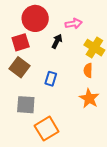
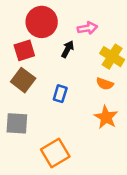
orange semicircle: (88, 70) -> (105, 84), turned -72
gray square: (26, 105) -> (17, 123), moved

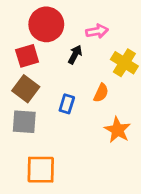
orange semicircle: (105, 84) -> (101, 93), moved, turned -84
gray square: (17, 123) -> (24, 122), moved
orange square: (55, 153) -> (41, 170), moved, turned 32

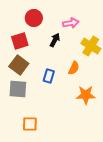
red circle: (46, 24) -> (34, 18), size x0.7
orange star: (118, 130) -> (86, 95), turned -30
orange square: (41, 170) -> (30, 124), size x0.7

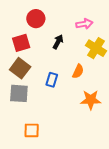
pink arrow: (71, 23) -> (84, 24), moved

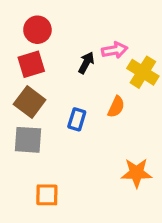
red circle: (36, 19) -> (37, 30), moved
pink arrow: (84, 24) -> (115, 50), moved
orange star: (91, 100) -> (137, 173), moved

